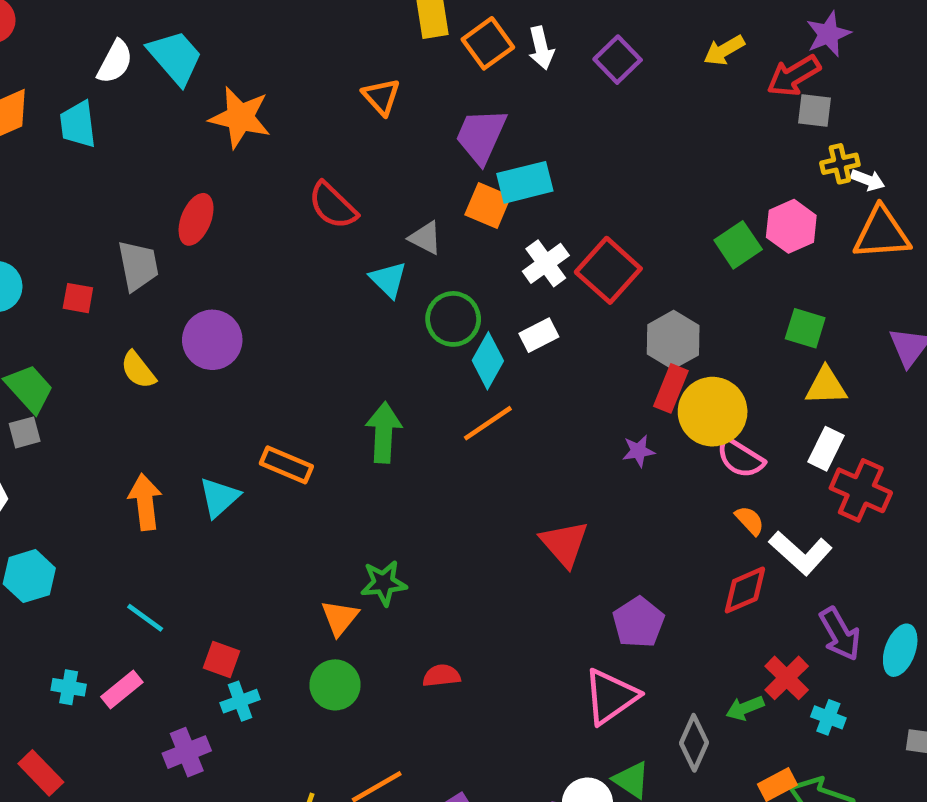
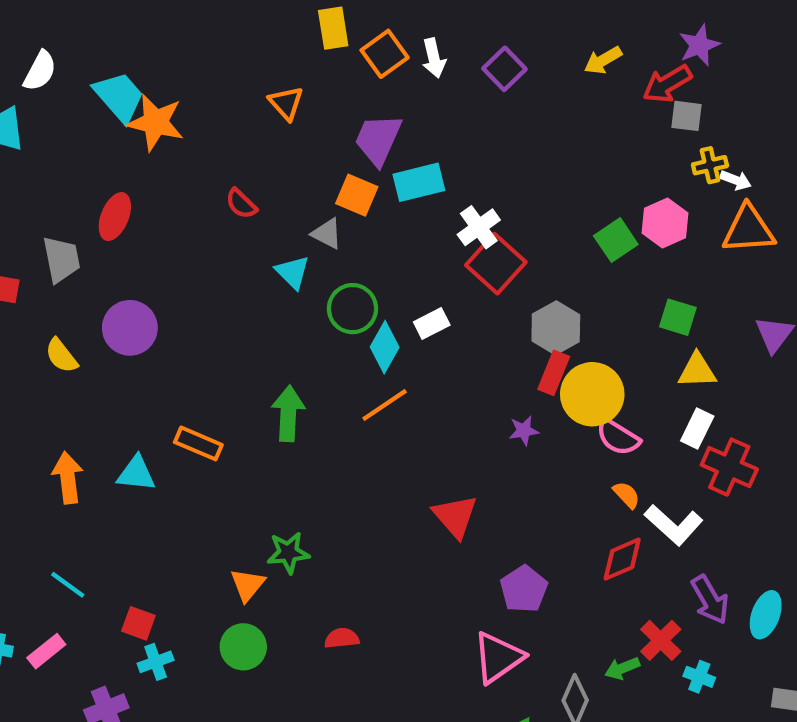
cyan trapezoid: (175, 57) -> (119, 97), moved
red semicircle: (333, 205) -> (241, 204), size x0.7
orange square: (488, 205) -> (357, 195), moved
white cross: (546, 263) -> (479, 227), moved
cyan triangle: (219, 497) -> (136, 473), turned 48

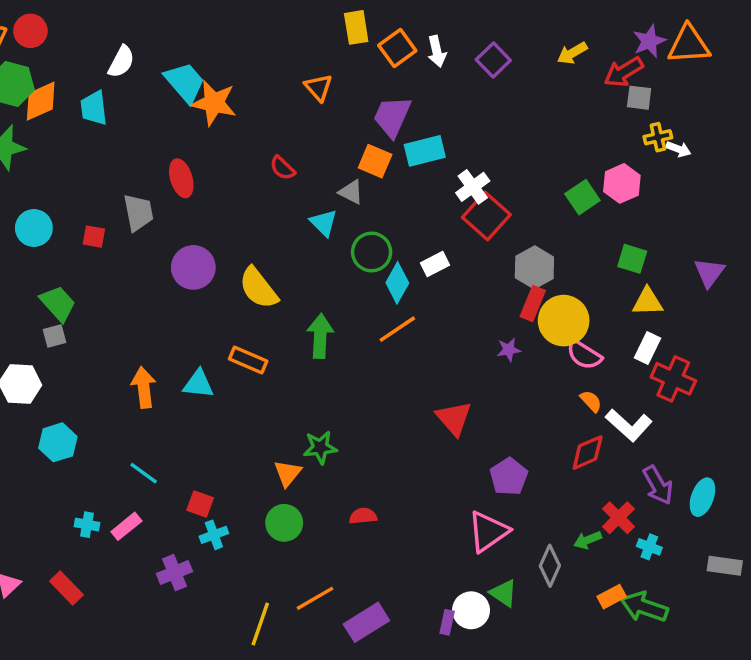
red ellipse: (115, 217) -> (181, 178), turned -39
orange triangle: (749, 229) -> (689, 45), moved
yellow semicircle: (61, 356) -> (258, 288), moved, size x1.5

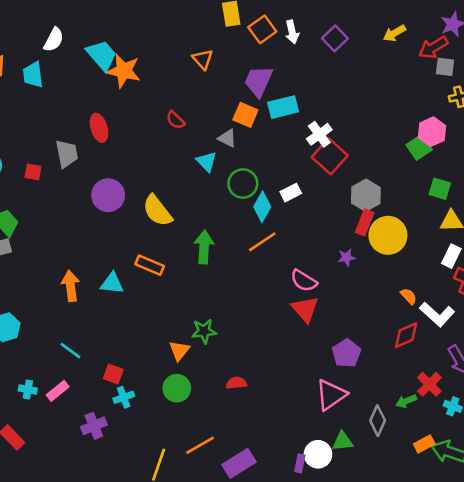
green square: (582, 197) -> (419, 147), moved
pink semicircle: (584, 355) -> (304, 281), moved
green triangle: (504, 593) -> (343, 441), turned -40

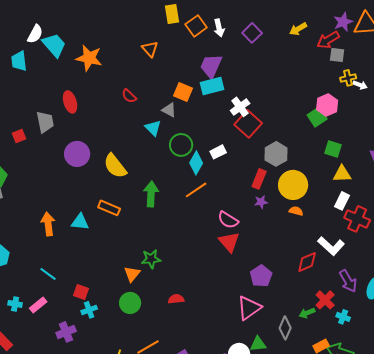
cyan trapezoid: (102, 55) -> (54, 45), moved
purple trapezoid: (258, 81) -> (211, 66), moved
red square: (33, 172) -> (19, 136), turned -32
red rectangle: (365, 222) -> (259, 179), moved
orange semicircle: (409, 296) -> (296, 211), moved, turned -32

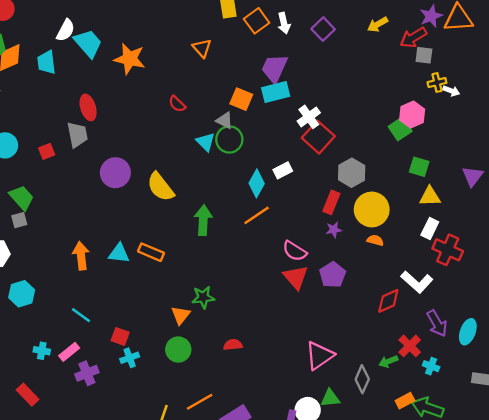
red ellipse: (70, 102) -> (88, 107), moved
green circle: (181, 145) -> (229, 139), moved
orange rectangle: (109, 208) -> (151, 252), moved
purple pentagon: (261, 276) -> (333, 275), moved
purple cross: (66, 332) -> (87, 373), moved

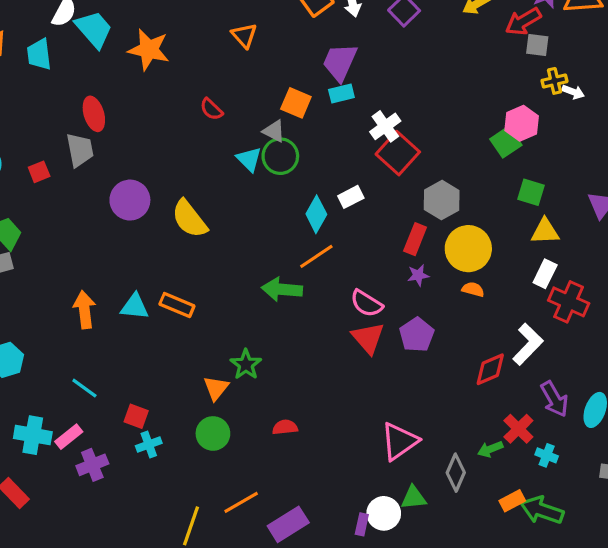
cyan rectangle: (276, 92) -> (341, 94), size x0.7
green arrow: (203, 220) -> (282, 289), moved, turned -88
white L-shape: (417, 282) -> (528, 344), turned -88
green star: (203, 297) -> (246, 365), turned -30
cyan cross: (42, 351) -> (33, 435), size x1.6

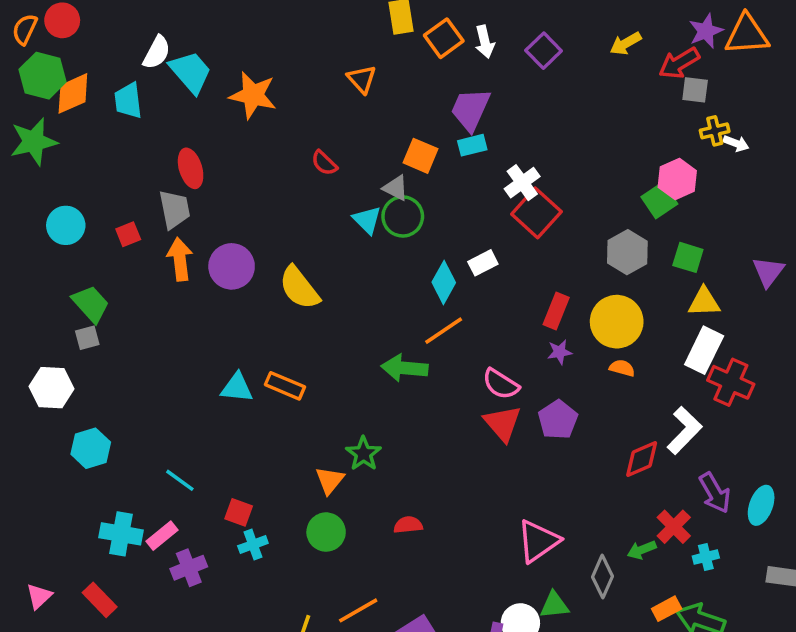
gray hexagon: (442, 200) -> (627, 252), moved
white rectangle: (545, 274) -> (704, 350), size x1.4
orange arrow: (84, 310) -> (180, 259), moved
cyan cross: (547, 455) -> (706, 557), turned -35

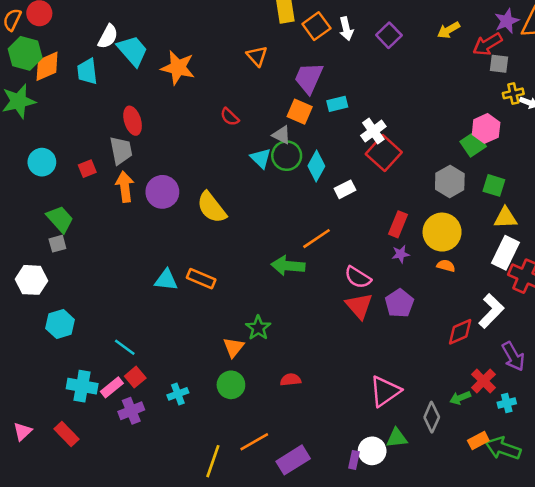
purple trapezoid: (470, 109) -> (309, 78), moved
cyan diamond: (444, 282) -> (316, 166), moved
red square: (239, 512) -> (135, 377), moved, turned 30

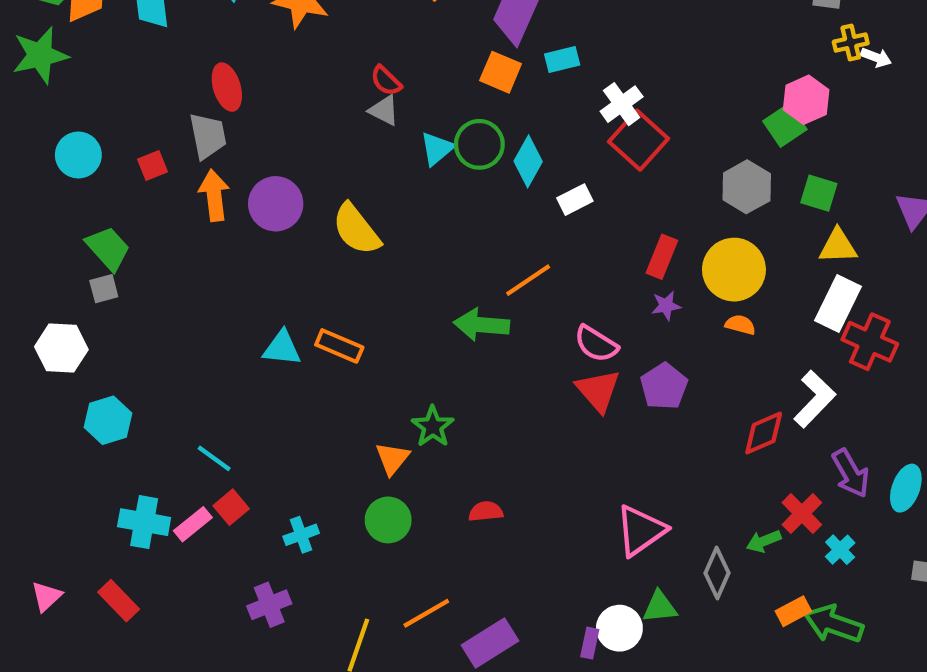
gray triangle: (281, 135) -> (384, 110), moved
cyan triangle: (261, 158) -> (437, 149), turned 35
cyan cross: (507, 403) -> (840, 550), turned -30
purple cross: (131, 411) -> (269, 605), moved

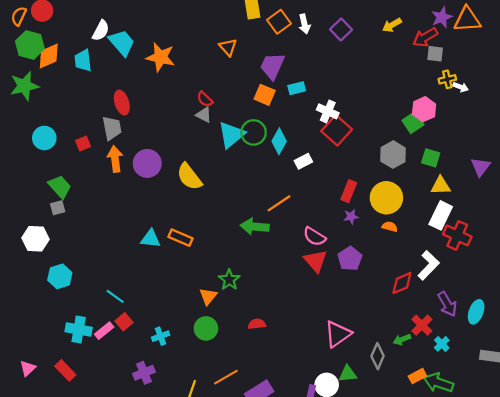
white cross: (622, 104) -> (328, 111), turned -30
cyan triangle: (437, 149) -> (231, 135), size x1.5

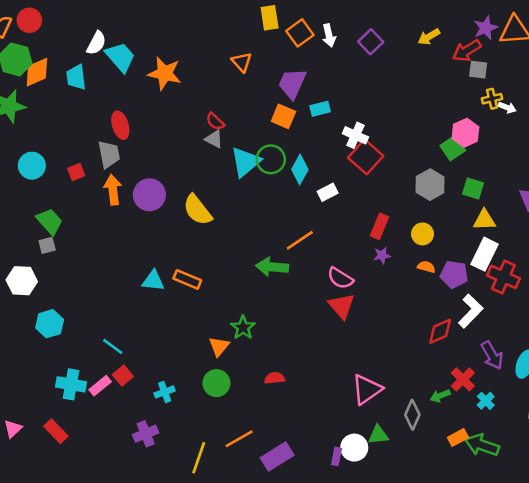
yellow circle: (386, 198) -> (422, 234), size x0.6
purple pentagon: (350, 259) -> (454, 274), moved, turned -30

